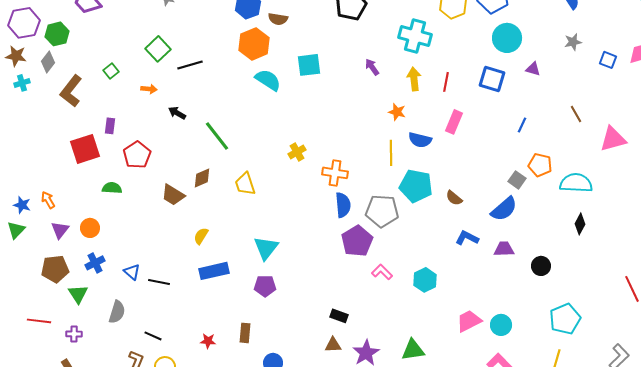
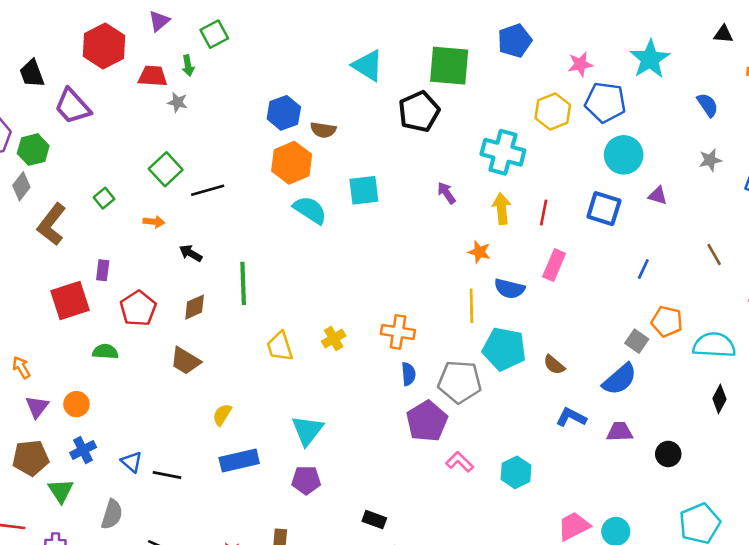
green line: (217, 136) -> (243, 283), turned 36
yellow cross: (297, 152) -> (334, 339), moved
brown diamond: (202, 178) -> (195, 307), moved
blue semicircle: (343, 205) -> (408, 374), size x0.7
black rectangle: (339, 316) -> (374, 520), moved

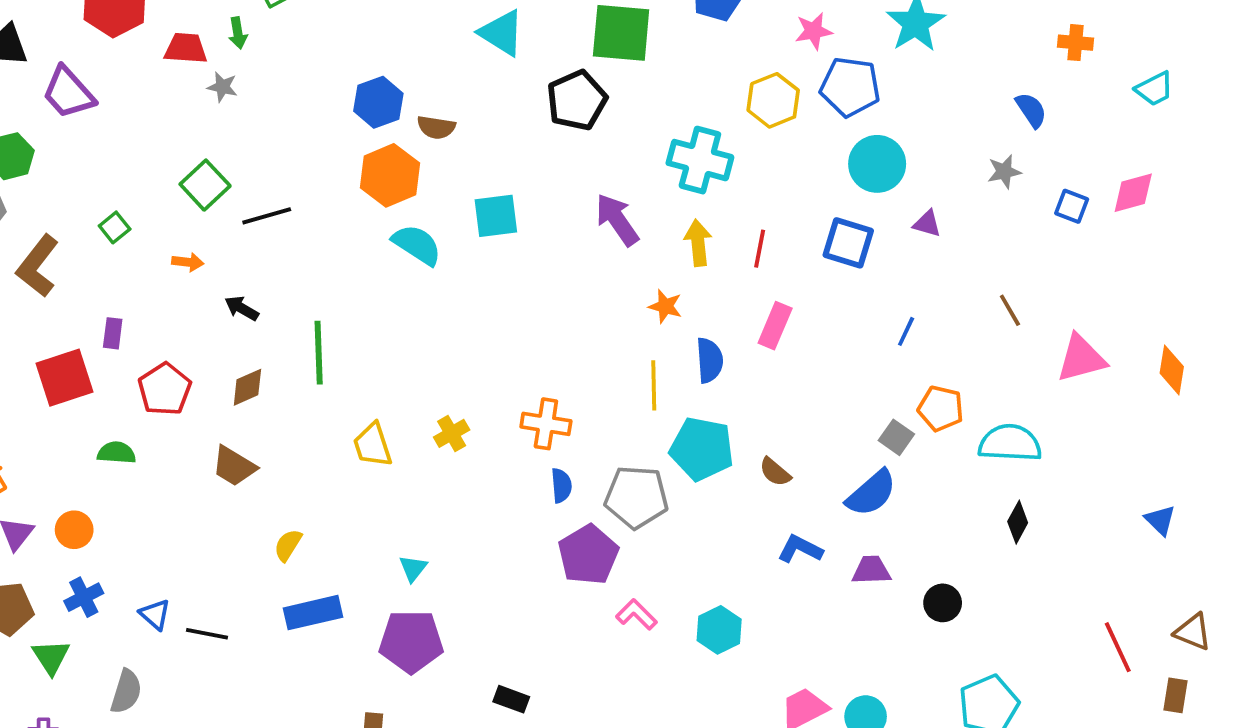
blue semicircle: (708, 105) -> (1031, 110), moved
purple arrow: (446, 193) -> (617, 220), size x1.6
blue semicircle: (509, 289) -> (710, 360), turned -108
cyan triangle: (307, 430) -> (413, 568), size x0.6
purple pentagon: (306, 480) -> (411, 641), size x1.5

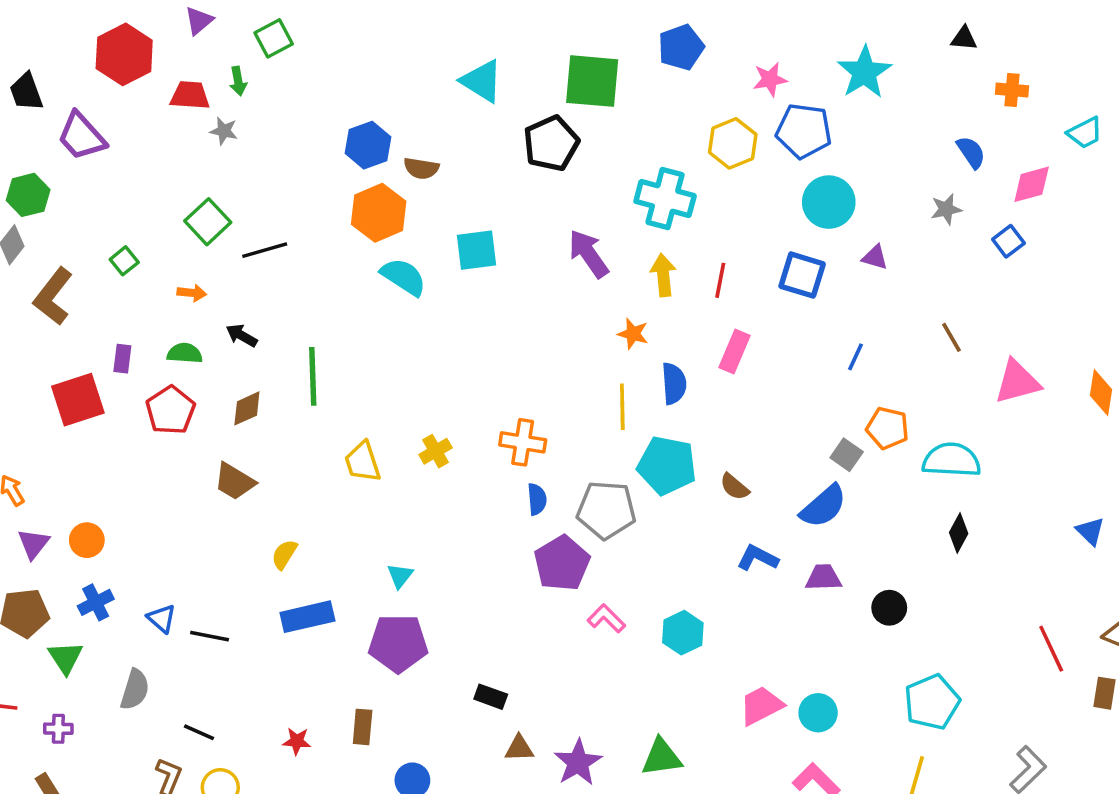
pink diamond: (1133, 193) -> (1032, 184), moved
blue square: (1072, 206) -> (1008, 241), turned 32
green semicircle: (117, 453) -> (185, 353), moved

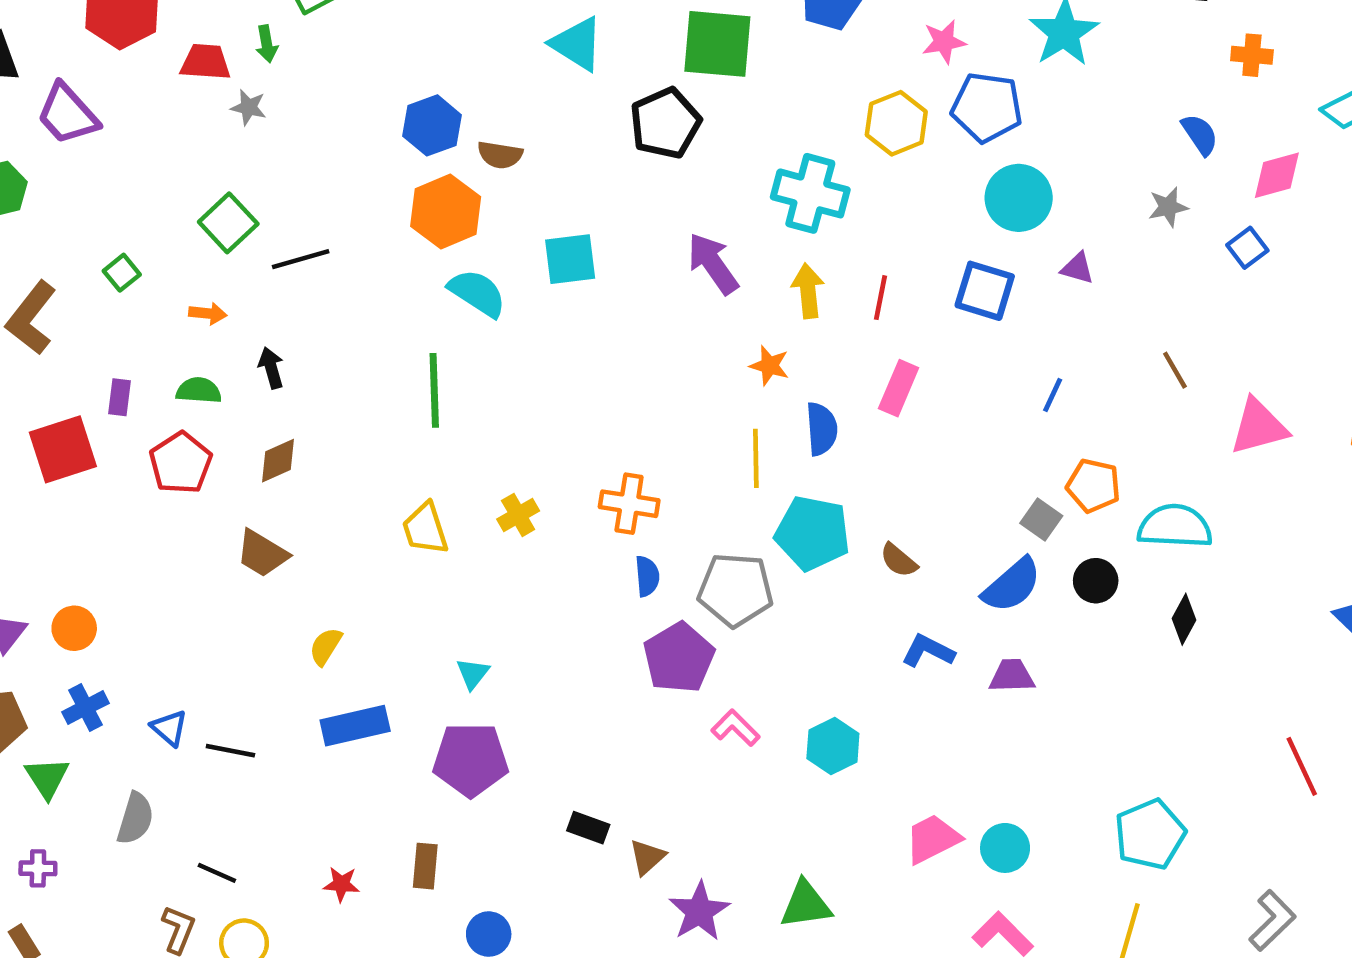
black arrow: (242, 336) -> (271, 368), turned 44
green line: (313, 376) -> (434, 390), moved
black circle: (889, 608) -> (1096, 581), moved
brown triangle: (519, 748) -> (647, 857), moved, turned -40

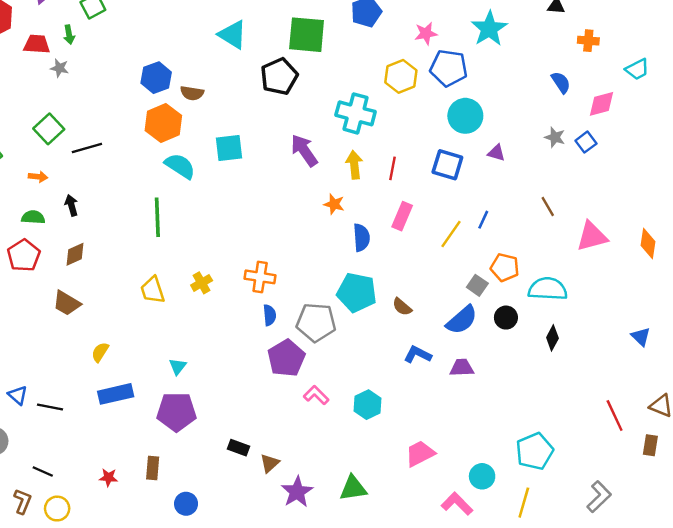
gray star: (1168, 207) -> (555, 137), moved, turned 30
yellow line: (756, 458) -> (451, 234), moved, turned 36
cyan circle: (1005, 848) -> (482, 476), moved

